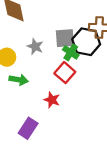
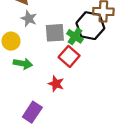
gray square: (65, 38) -> (55, 33), moved
gray star: (35, 46) -> (29, 19), moved

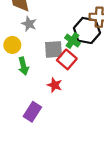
gray square: (55, 33) -> (54, 49), moved
green arrow: (23, 64) -> (23, 66), turned 66

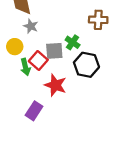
black hexagon: (87, 30) -> (86, 65), moved
red square: (67, 59) -> (38, 60), moved
red star: (55, 85) -> (55, 85), size x1.5

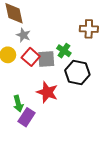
red square: (38, 60) -> (31, 57), moved
green arrow: (25, 67) -> (18, 104), moved

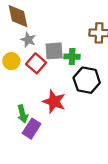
green cross: (64, 51) -> (72, 57), turned -32
gray square: (46, 59) -> (54, 51), moved

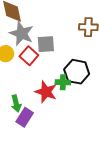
gray star: (28, 40) -> (21, 33), size x1.6
green cross: (72, 57) -> (63, 82), moved

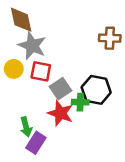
gray square: (46, 44) -> (61, 89), moved, turned -30
red square: (29, 56) -> (41, 71), turned -30

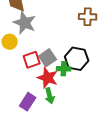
red square: (41, 71) -> (32, 60), moved, turned -30
green arrow: (26, 127) -> (50, 96), moved

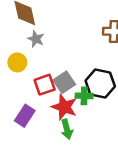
gray star: (25, 23) -> (36, 39), size x0.6
purple rectangle: (28, 102) -> (25, 116), moved

